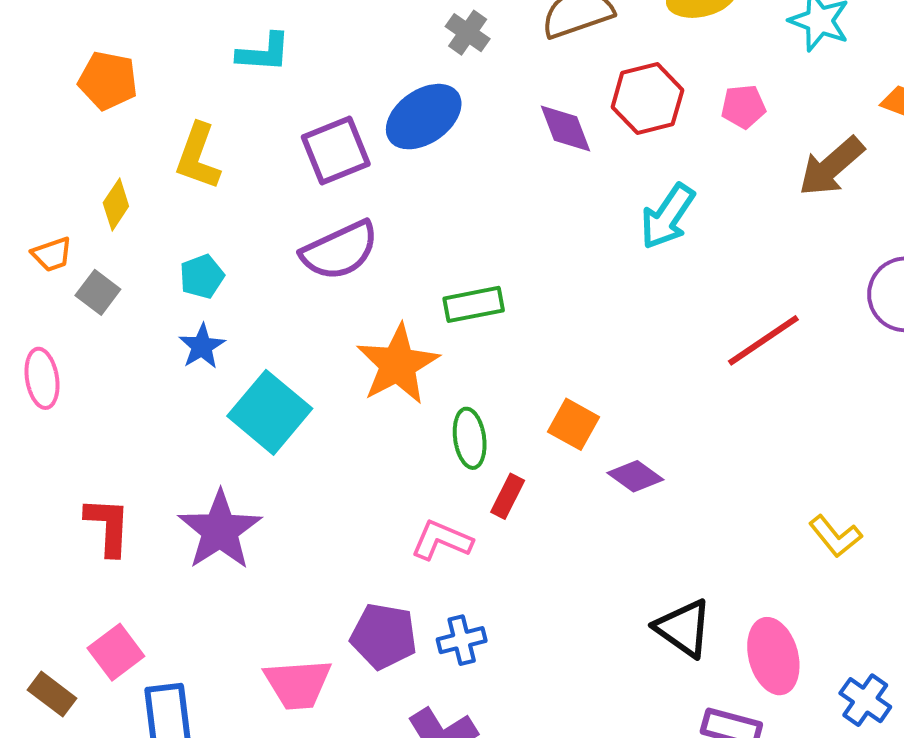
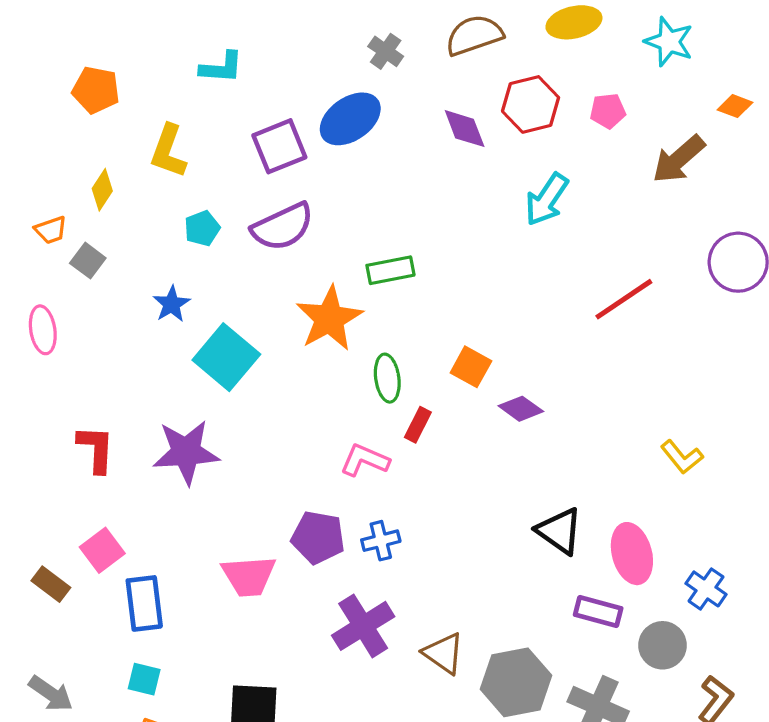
cyan pentagon: (202, 276) -> (202, 228), moved
purple star: (220, 530) -> (186, 452), turned 30

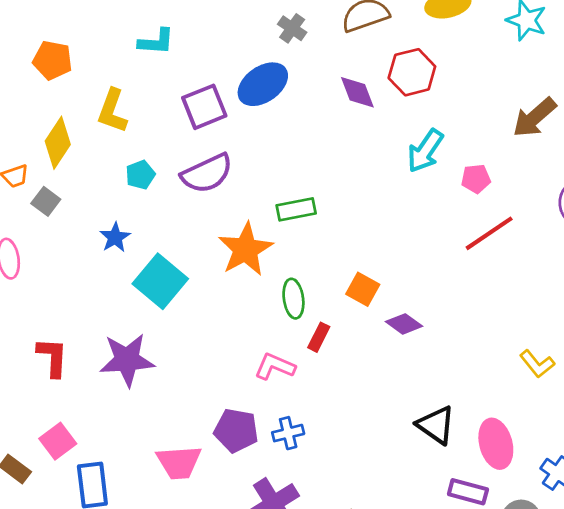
pink pentagon: (608, 111) -> (476, 179), moved
yellow diamond: (102, 190) -> (58, 143), size x1.5

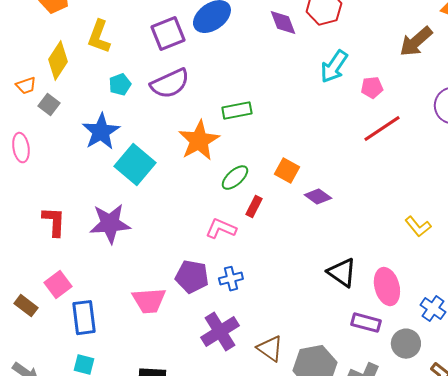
blue star: (115, 237) -> (101, 132), size x1.6
green ellipse: (293, 299) -> (235, 178), turned 56

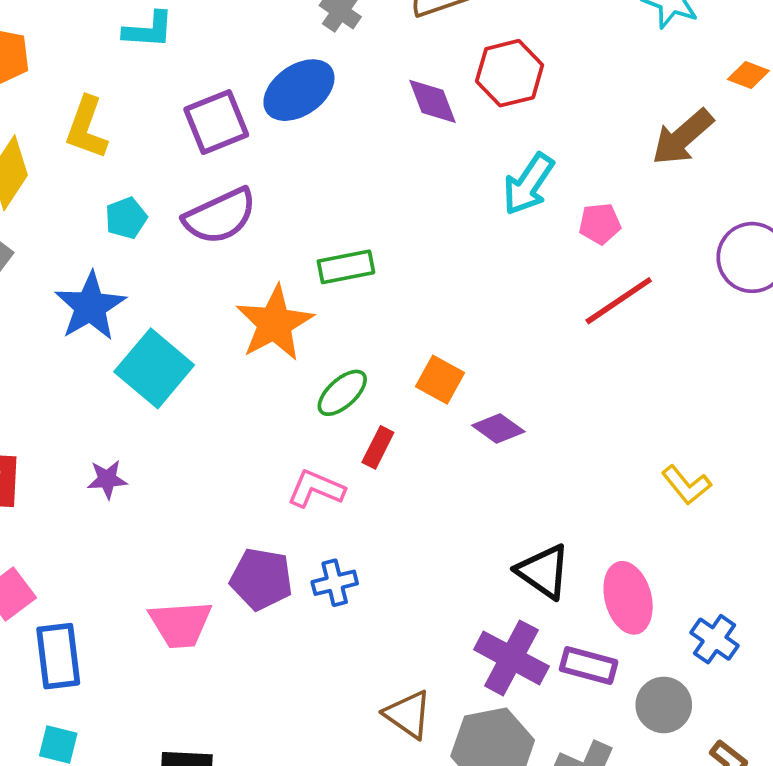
purple star: (110, 224) -> (107, 479), size x0.5
purple cross: (220, 332) -> (511, 658), moved, turned -30

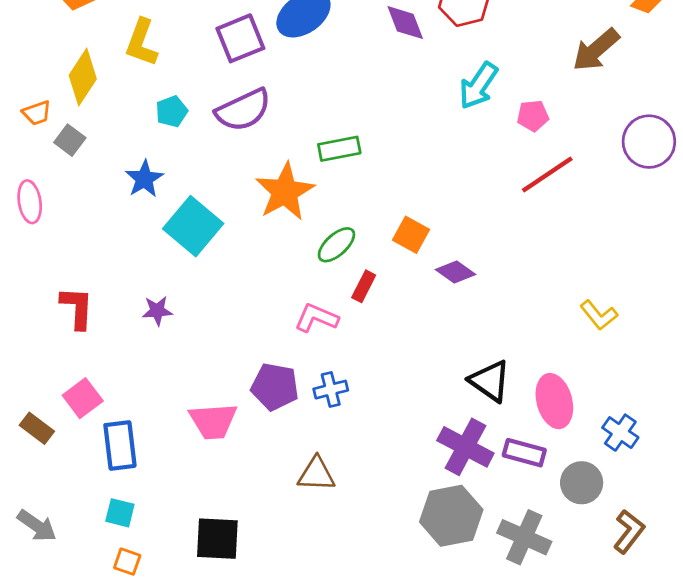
blue star: (90, 306) -> (144, 179), size x0.7
brown triangle: (408, 714) -> (316, 474), moved, turned -33

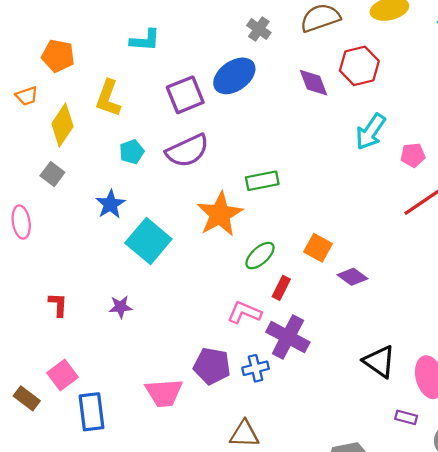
orange trapezoid: (37, 113) -> (27, 96), moved
red L-shape: (77, 308) -> (58, 305), size x0.7
purple cross: (465, 447) -> (288, 337), moved
purple rectangle: (524, 453) -> (406, 417), size x0.7

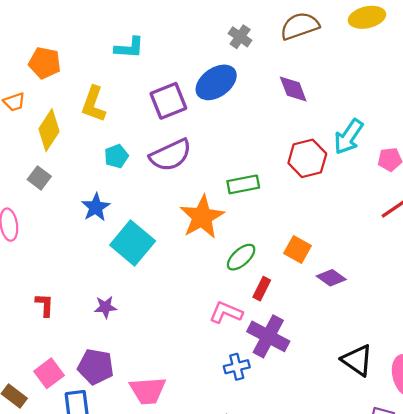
red hexagon: (359, 66) -> (307, 158), moved
purple pentagon: (212, 366) -> (96, 367), moved

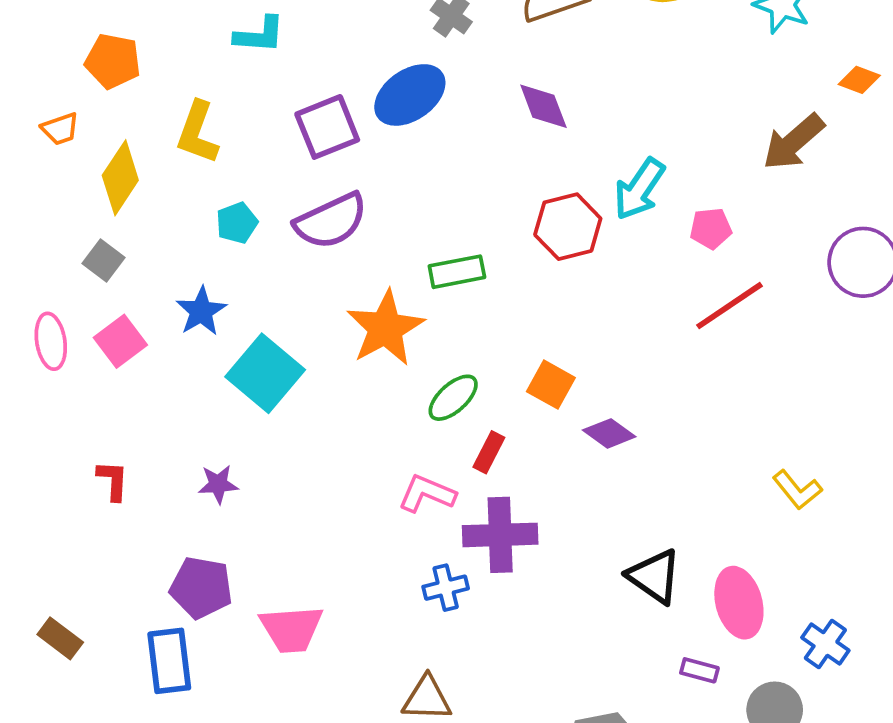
purple cross: (268, 336) -> (500, 535), turned -30
pink square: (49, 373) -> (120, 341), moved

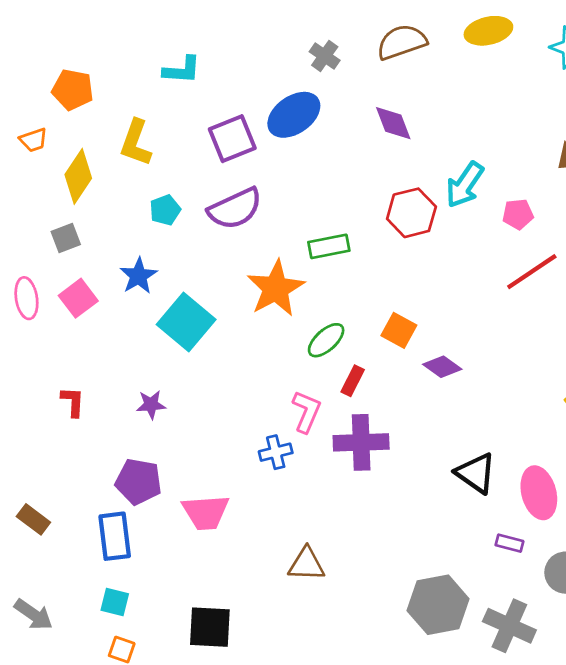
gray square: (103, 260) -> (66, 238), turned 32
pink L-shape: (427, 494) -> (306, 412), turned 90
blue cross: (446, 588) -> (276, 452), moved

